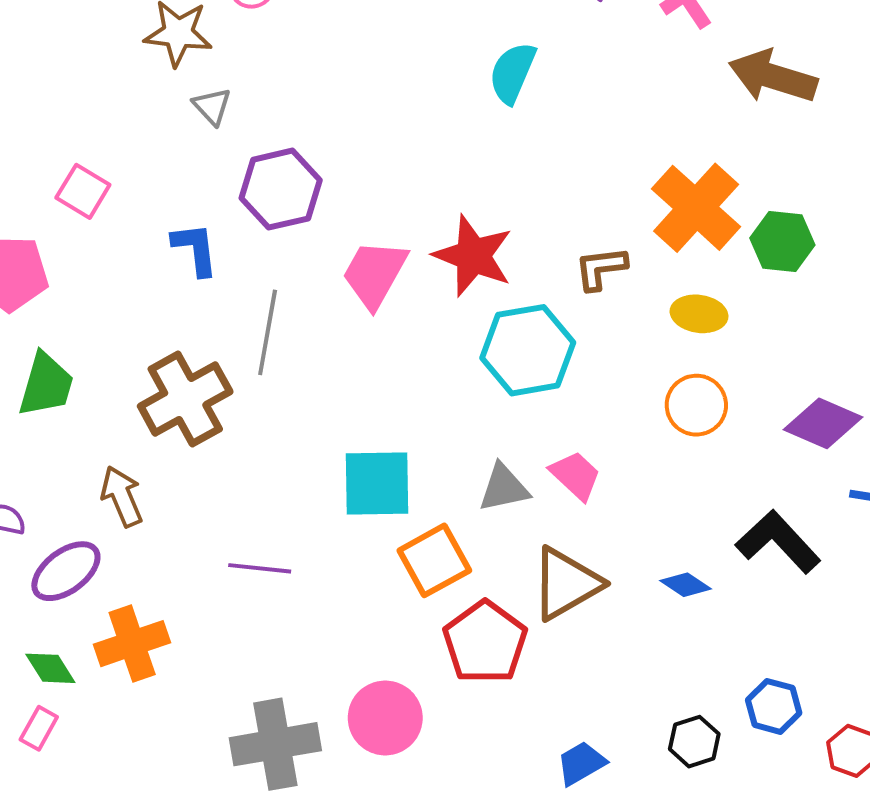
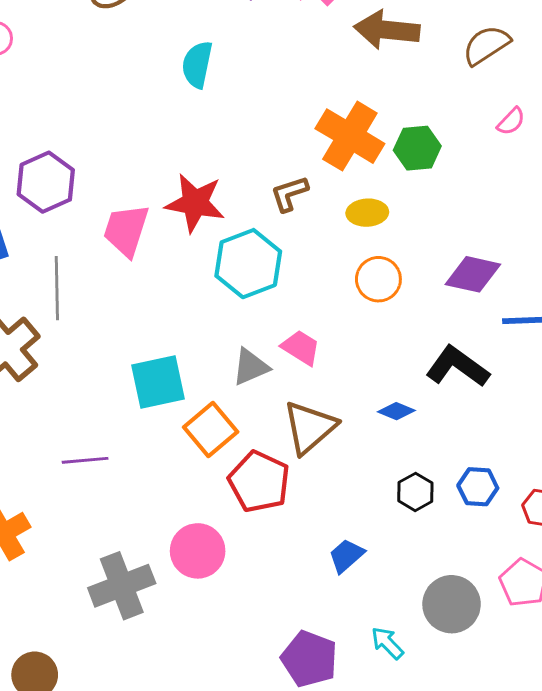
black hexagon: (694, 742) -> (415, 492), moved

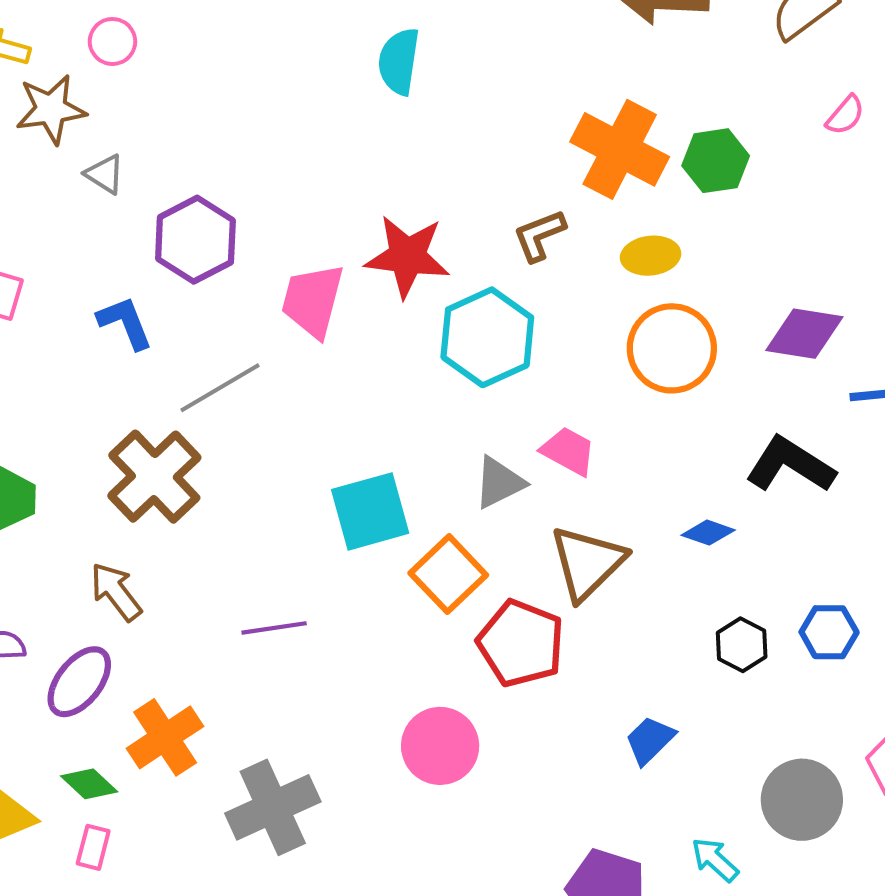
orange circle: (378, 279) -> (672, 348), size x1.4
gray line: (57, 288) -> (220, 388), turned 64
gray cross: (122, 586) -> (273, 807), moved

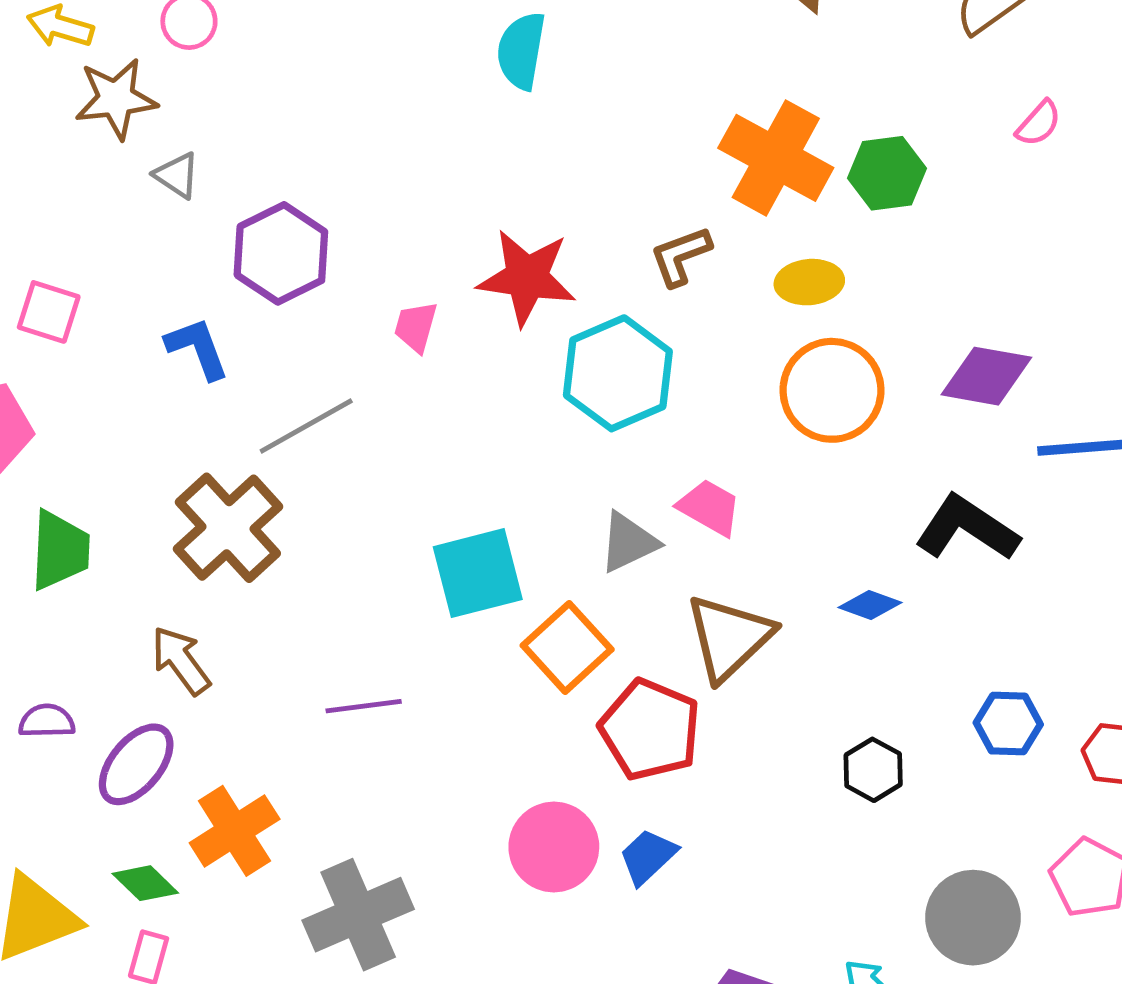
pink trapezoid: (313, 301) -> (416, 327), size x0.6
black hexagon: (742, 645) -> (873, 770), moved
blue trapezoid: (650, 740) -> (648, 857), moved

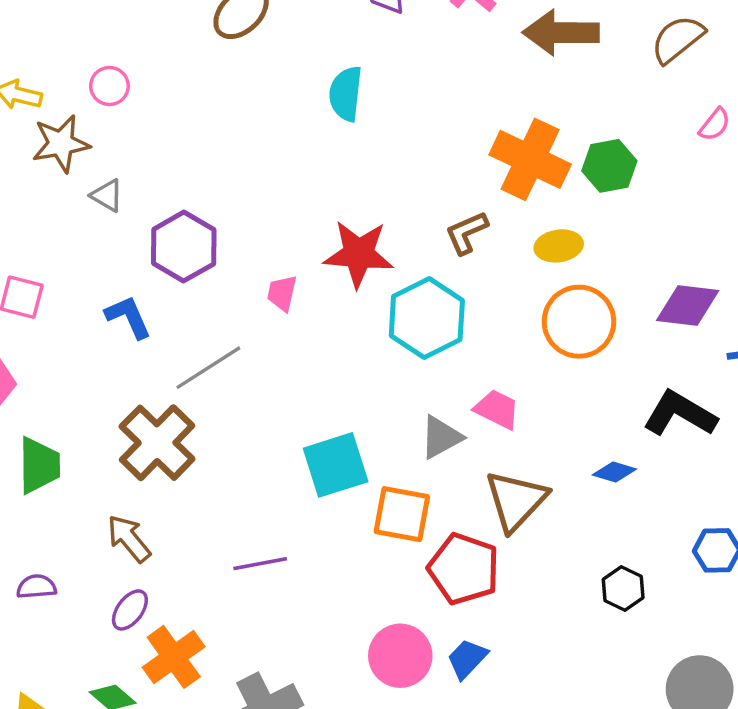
orange square: (567, 647) -> (402, 514), turned -34
purple ellipse: (136, 764) -> (130, 610), moved, size x0.7

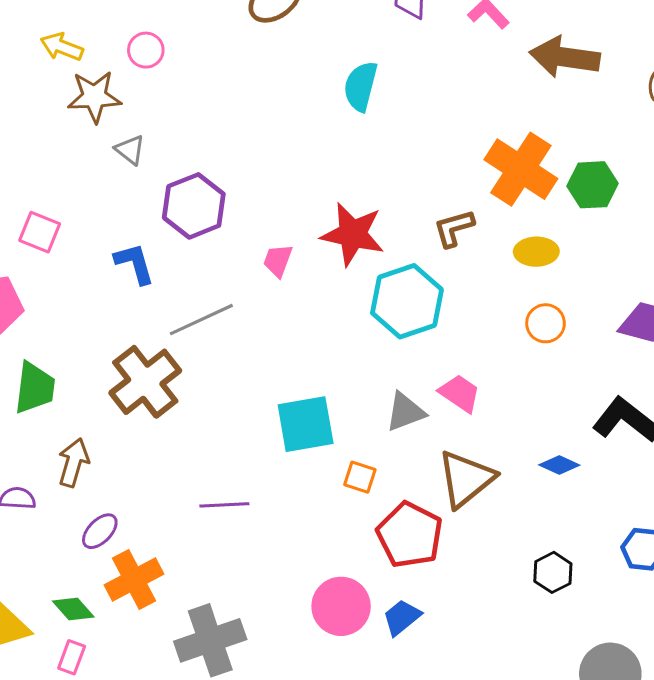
orange circle: (579, 322) -> (546, 323), size x0.6
orange square: (402, 514) -> (360, 477), size x0.6
brown arrow: (129, 539) -> (73, 463), moved, turned 48

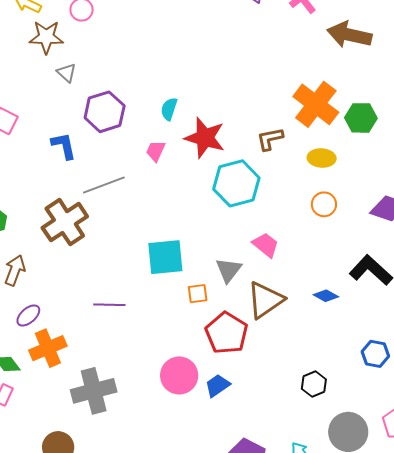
cyan semicircle: (361, 86) -> (169, 109), moved, size x0.7
gray triangle: (405, 412) -> (229, 270), moved, turned -36
orange square: (360, 477) -> (198, 294), turned -30
black hexagon: (553, 572) -> (314, 384), moved

